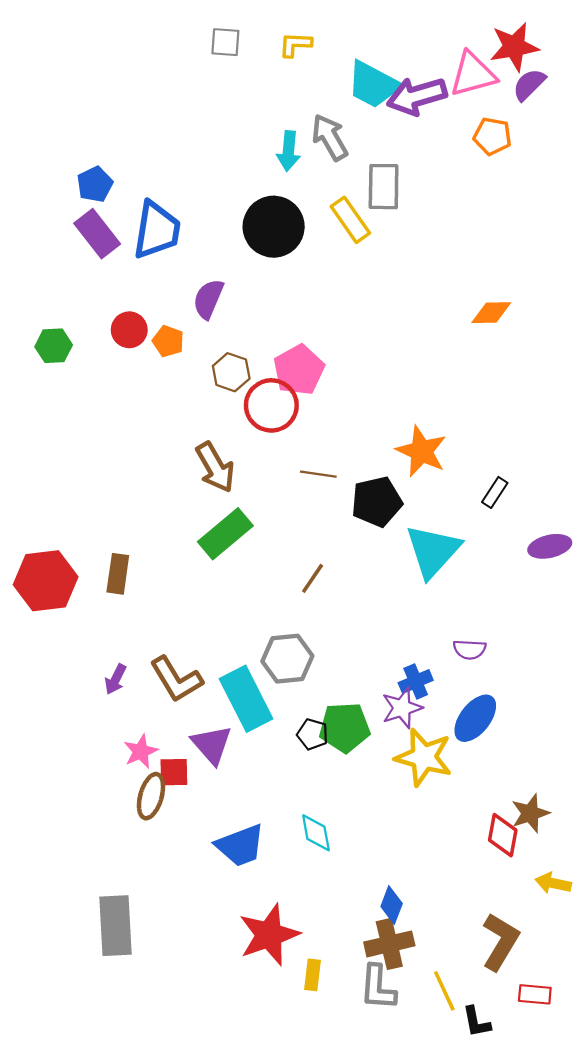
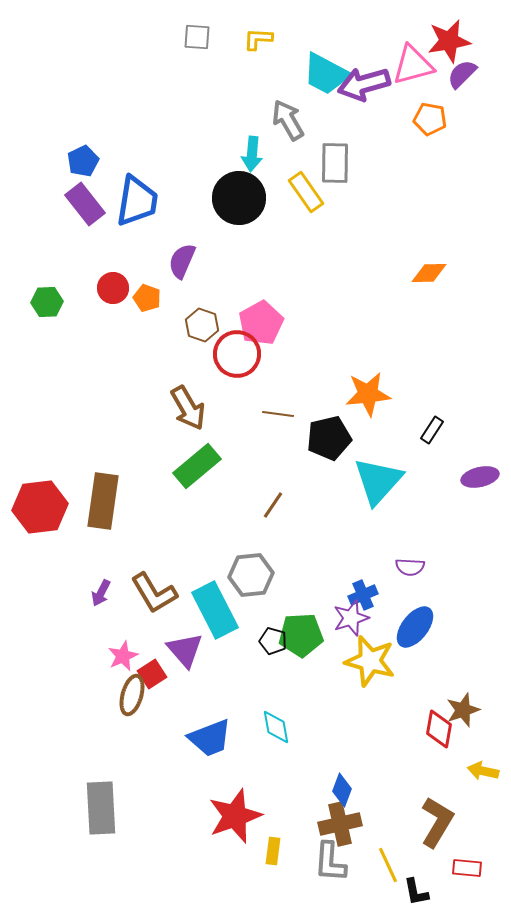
cyan arrow: (288, 151) -> (252, 154), moved
orange star: (421, 451) -> (368, 394), turned -30
brown rectangle: (118, 574) -> (103, 501), size x1.6
red square: (174, 772) -> (152, 674), turned -32

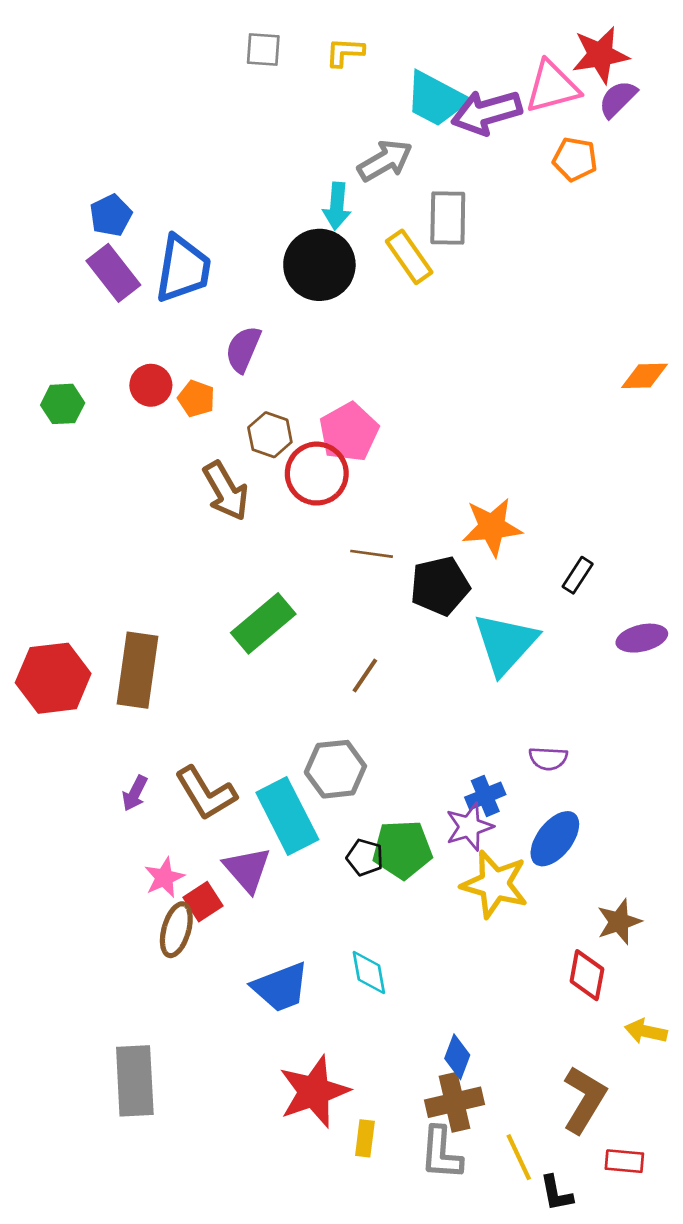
gray arrow: (288, 120) -> (385, 161), turned 90
orange diamond: (429, 273) -> (644, 376), moved
brown arrow: (188, 408) -> (226, 491), moved
brown star: (463, 710) -> (619, 922), moved

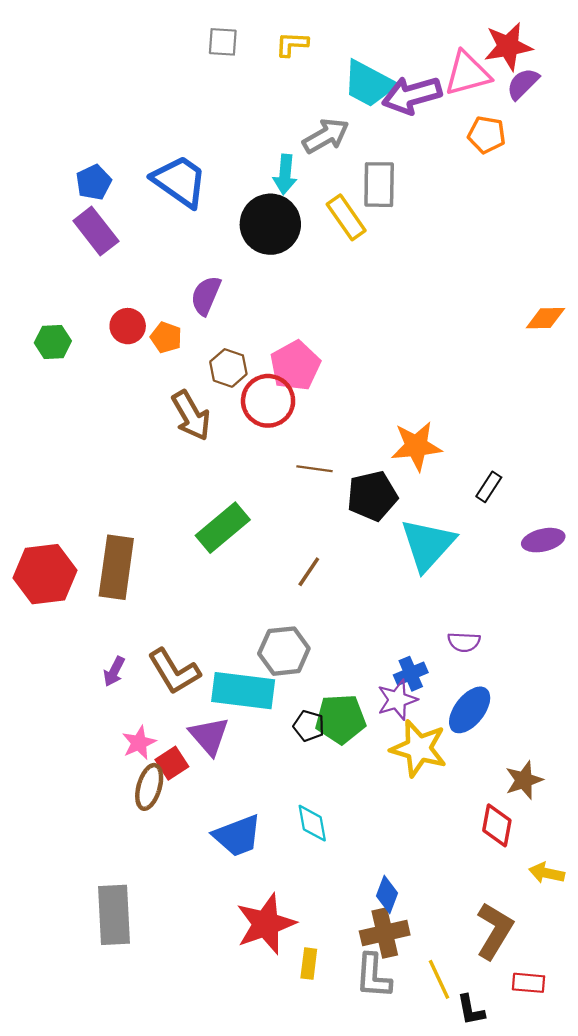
blue trapezoid: (183, 269) -> (180, 181), moved, turned -64
cyan rectangle: (287, 816) -> (243, 691), turned -56

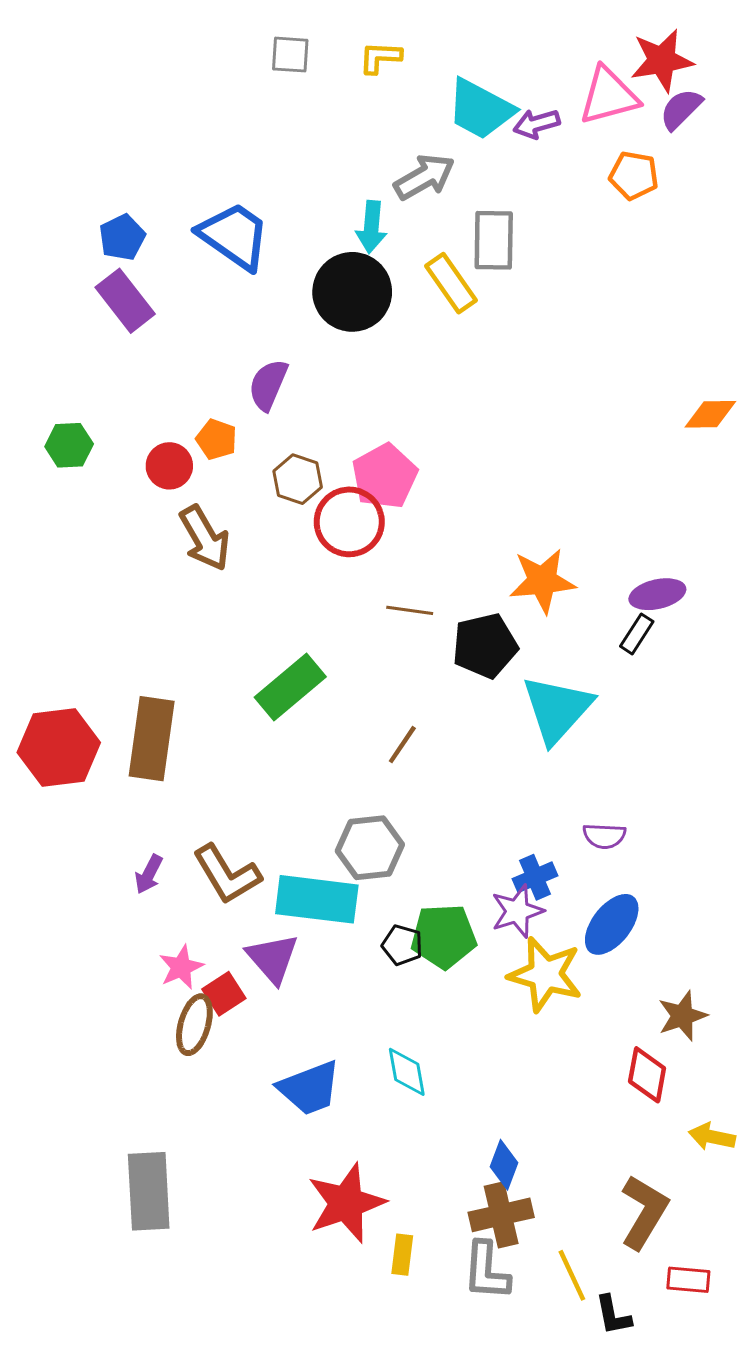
purple arrow: (412, 95) -> (536, 124), size x0.6
red circle: (128, 326) -> (169, 466), moved
brown arrow: (191, 416) -> (205, 538), moved
purple ellipse: (543, 540) -> (657, 594), moved

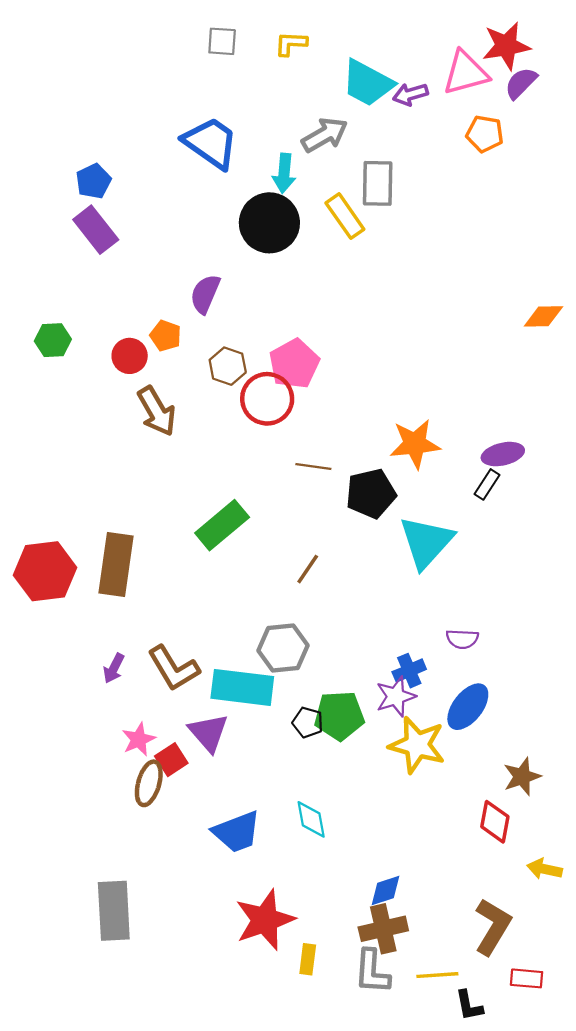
blue trapezoid: (234, 236) -> (211, 143), moved
blue diamond: (504, 1165) -> (386, 890), turned 51
yellow line: (572, 1275) -> (437, 975), turned -69

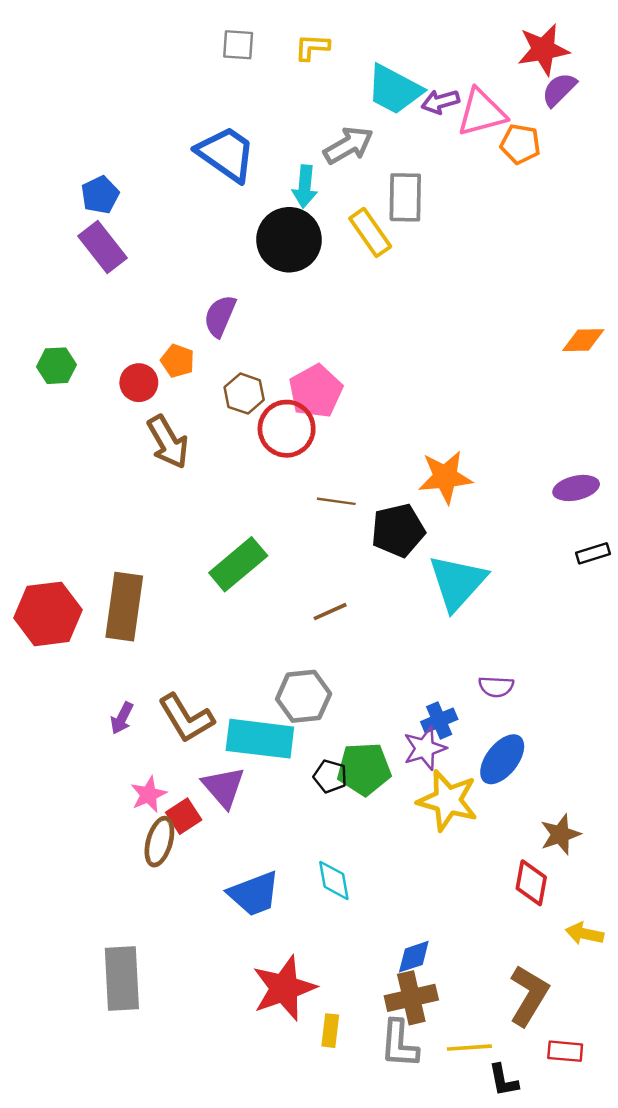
pink triangle: (466, 73) -> (482, 113), moved
purple ellipse: (503, 454) -> (576, 488), moved
black rectangle: (487, 484) -> (593, 553), moved, turned 40
brown line: (308, 569) -> (330, 612), turned 32

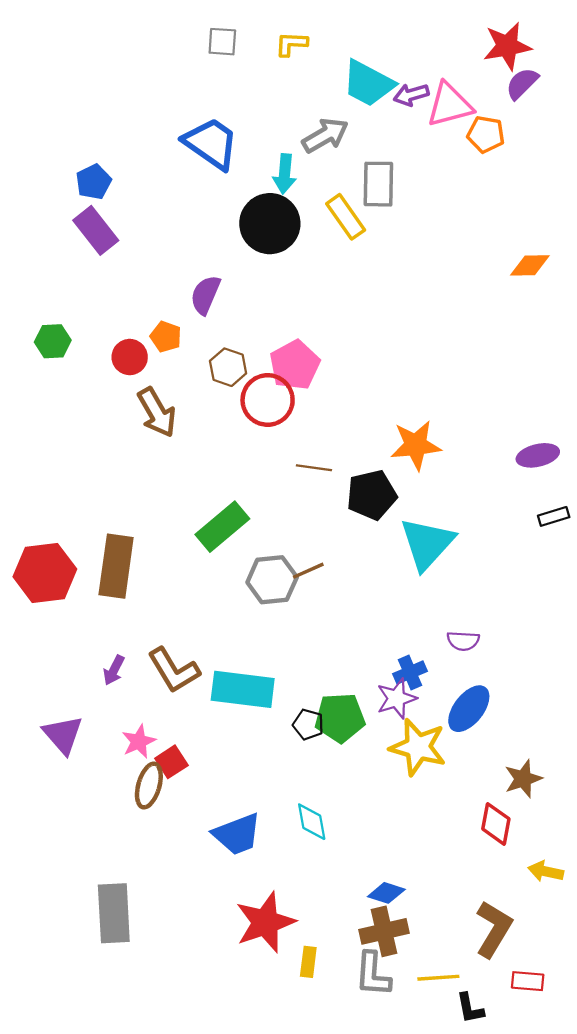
orange diamond: (583, 340) -> (530, 265), moved
gray hexagon: (304, 696) -> (272, 580), moved
purple triangle: (224, 787) -> (63, 735), moved
blue diamond: (414, 957) -> (386, 893), turned 36

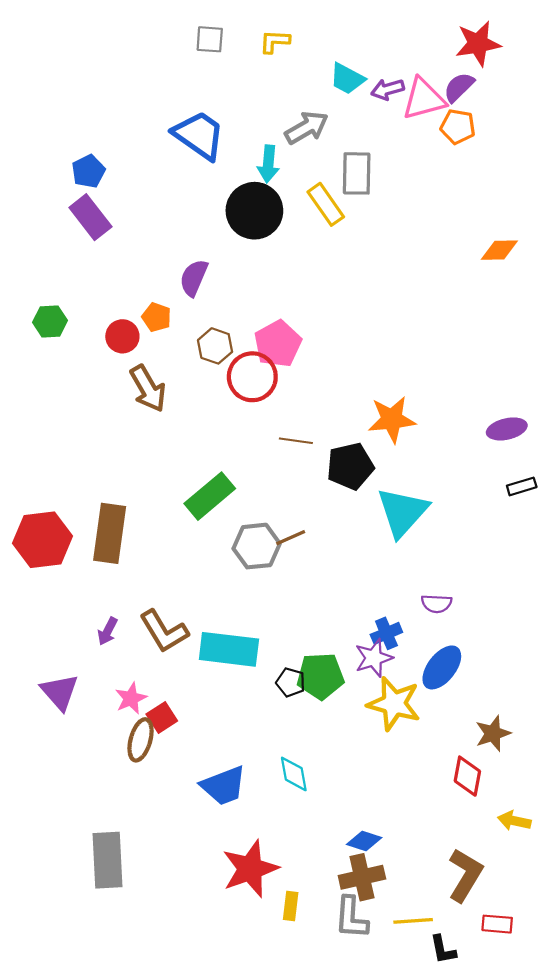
cyan trapezoid: (368, 83) -> (347, 79), size x0.7
purple semicircle: (522, 83) -> (459, 87), moved

